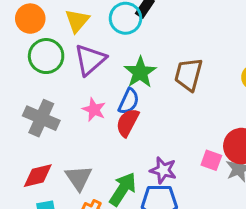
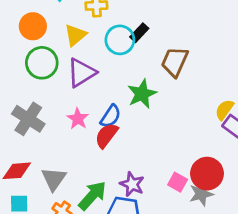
green star: (140, 72) -> (142, 94), moved
brown trapezoid: (189, 74) -> (175, 62), moved

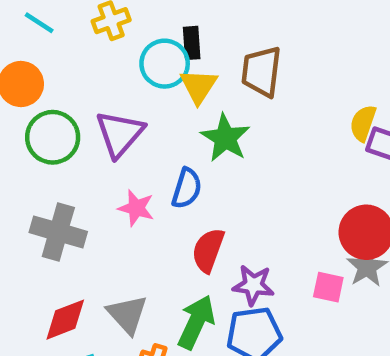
black rectangle: (139, 33) -> (192, 43), turned -30
yellow triangle: (75, 35) -> (198, 86), moved
red semicircle: (106, 135) -> (208, 250), moved
pink square: (178, 182) -> (328, 287), moved

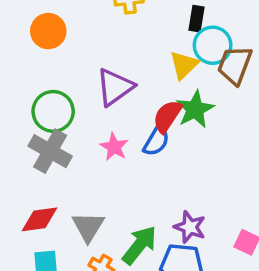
black rectangle: (192, 43) -> (196, 19), moved
cyan circle: (165, 64) -> (213, 45), moved
green circle: (53, 137) -> (53, 111), moved
red semicircle: (208, 250) -> (167, 116), moved

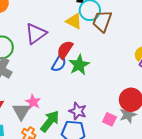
yellow triangle: (184, 65) -> (74, 21), turned -48
green star: (195, 109) -> (79, 65), moved
pink star: (114, 147) -> (33, 102), moved

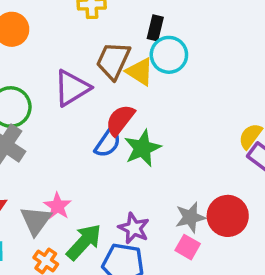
brown trapezoid: (102, 21) -> (113, 61), moved
gray star: (128, 115) -> (190, 217), moved

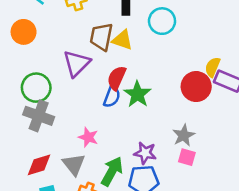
cyan circle: (169, 55) -> (162, 21), moved
pink star: (58, 206) -> (88, 137), moved
red circle: (228, 216) -> (196, 87), moved

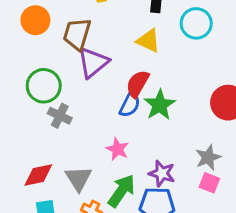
brown trapezoid: (101, 37) -> (77, 34), moved
gray cross: (39, 116) -> (60, 116), moved, size x0.7
pink star: (88, 137) -> (117, 149), moved

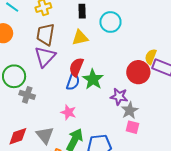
brown trapezoid: (77, 34) -> (45, 34), moved
yellow triangle: (148, 41) -> (80, 38), turned -30
purple star: (162, 173) -> (119, 97), moved

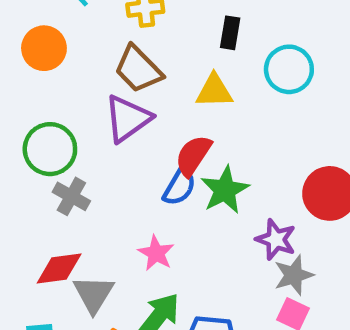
brown trapezoid: (45, 34) -> (138, 69), turned -65
red diamond: (18, 136) -> (59, 269), moved

